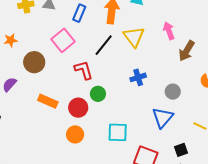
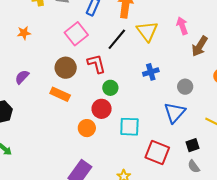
brown circle: (34, 62) -> (66, 68), moved
red circle: (78, 108) -> (102, 109), moved

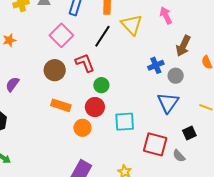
brown arrow: (200, 46) -> (183, 46), moved
blue cross: (151, 72) -> (156, 65), moved
orange rectangle: (60, 94) -> (61, 105), moved
gray semicircle: (194, 166) -> (179, 156), moved

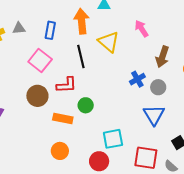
black line: (102, 36) -> (81, 57), turned -40
red L-shape: (85, 63) -> (67, 85), turned 115
orange rectangle: (61, 105) -> (63, 119), moved
red circle: (95, 107) -> (99, 161), moved
orange circle: (82, 128) -> (60, 151), moved

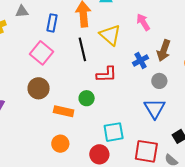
gray triangle: (19, 28) -> (22, 11), moved
blue cross: (137, 79) -> (141, 60), moved
red L-shape: (67, 85) -> (107, 74), moved

